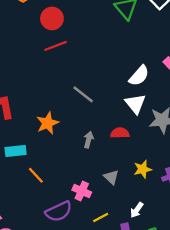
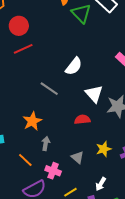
white semicircle: (139, 76) -> (74, 66), moved
orange star: (48, 123) -> (32, 121), moved
gray arrow: (89, 140) -> (46, 144), moved
orange line: (36, 175) -> (25, 160), moved

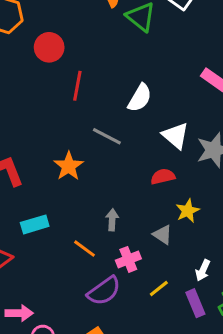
red line: (23, 49) -> (77, 86), moved, turned -48
orange star: (32, 121) -> (69, 166), moved
yellow star: (104, 149) -> (188, 211), moved
pink cross: (53, 171) -> (128, 259), turned -35

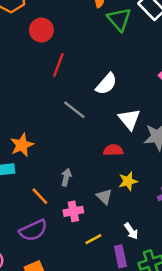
orange star: (69, 166) -> (22, 145), moved
white arrow: (203, 270) -> (131, 231), turned -70
purple semicircle: (104, 291) -> (33, 230), moved

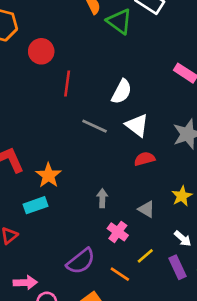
white triangle: (129, 119) -> (137, 125), moved
yellow star: (128, 181) -> (182, 196), moved
orange line: (40, 196) -> (120, 274), moved
pink cross: (73, 211) -> (118, 232), turned -30

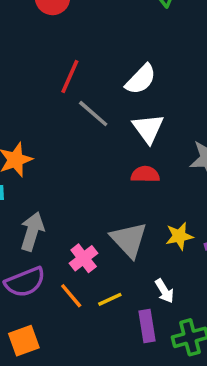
red line: (67, 83) -> (70, 76), moved
gray arrow: (102, 198) -> (32, 231), moved, size x1.5
gray triangle: (146, 209) -> (129, 240), size x1.6
orange line: (120, 274) -> (71, 296), moved

